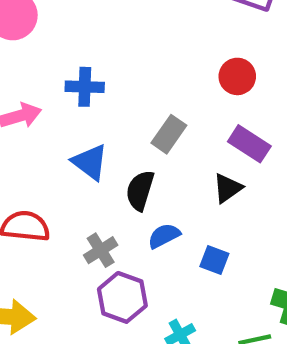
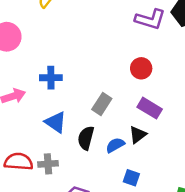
blue semicircle: (164, 236) -> (115, 145), moved
gray cross: (101, 250) -> (48, 164), moved, turned 30

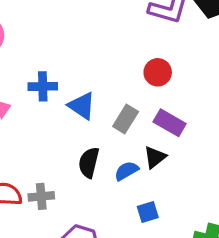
gray rectangle: (102, 104) -> (126, 119), moved
blue triangle: (56, 122) -> (82, 106), moved
blue square: (131, 178) -> (148, 212), turned -35

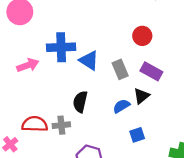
blue cross: (43, 86) -> (61, 47), size x1.4
gray rectangle: (126, 119) -> (120, 69), turned -54
black semicircle: (89, 162) -> (80, 102), moved

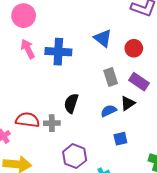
blue triangle: (89, 61) -> (103, 38), moved
pink arrow: (28, 65) -> (28, 49), moved, turned -102

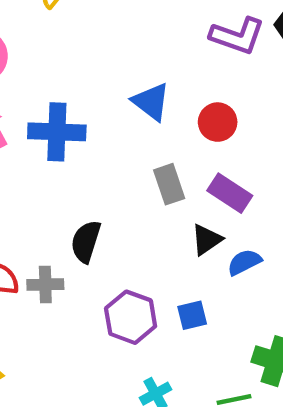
blue semicircle: (109, 111) -> (244, 262), moved
purple hexagon: (75, 156) -> (131, 317), moved

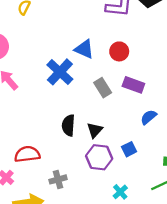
blue cross: (57, 132) -> (60, 72), moved, turned -36
black triangle: (207, 240) -> (95, 130), moved
gray cross: (45, 285) -> (58, 179), moved

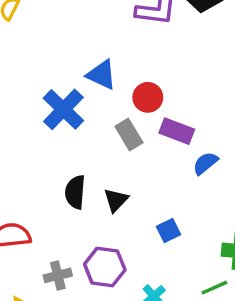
red circle: (119, 51) -> (148, 97), moved
blue semicircle: (149, 117) -> (205, 163), moved
purple hexagon: (99, 157) -> (105, 267), moved

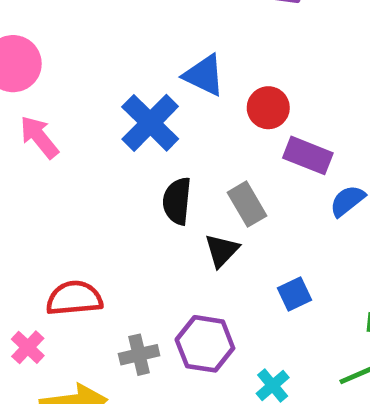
gray rectangle: (129, 134) -> (247, 204), moved
black semicircle: (75, 192) -> (177, 201), moved

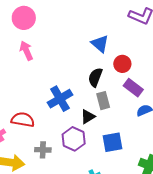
blue cross: (150, 123) -> (60, 99), moved
black semicircle: (177, 201) -> (95, 77), moved
blue square: (295, 294) -> (113, 142), size x1.5
purple hexagon: (205, 344) -> (74, 139), moved

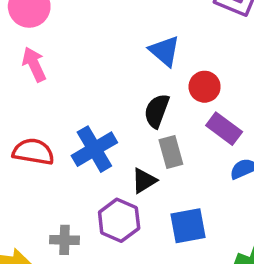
red semicircle: (23, 120) -> (33, 152), moved

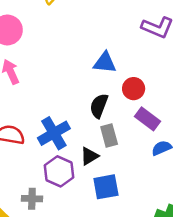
blue triangle: (165, 51) -> (105, 63), turned -35
purple hexagon: (119, 220) -> (59, 171), moved
blue square: (188, 226) -> (106, 187), moved

